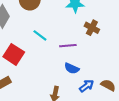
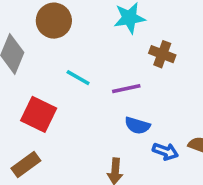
blue arrow: (87, 86) -> (165, 151), turned 64

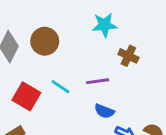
brown circle: (54, 21) -> (45, 41), moved
cyan line: (78, 78) -> (61, 87), moved

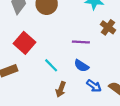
cyan line: (61, 87) -> (51, 65), moved

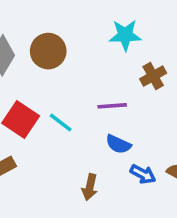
brown cross: (108, 27) -> (153, 76), turned 32
cyan line: (51, 65) -> (61, 122), moved

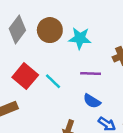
cyan star: (125, 35) -> (80, 38), moved

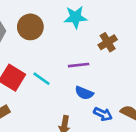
cyan star: (80, 38) -> (75, 17), moved

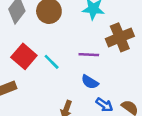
brown cross: (108, 42) -> (120, 37), size x1.5

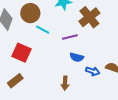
cyan line: (52, 62) -> (43, 30), moved

